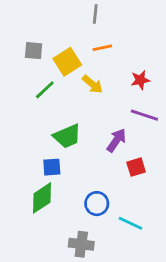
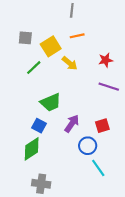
purple arrow: (116, 140) -> (72, 124), moved
blue square: (52, 167) -> (39, 126), turned 32
blue circle: (97, 204) -> (88, 146), moved
cyan line: (130, 223) -> (98, 168), turned 30
gray cross: (81, 244) -> (41, 184), moved

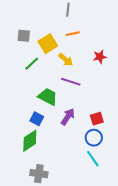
purple line: (109, 87) -> (71, 82), moved
green trapezoid: (51, 102) -> (48, 97), turned -130
blue circle: (88, 146) -> (94, 138), moved

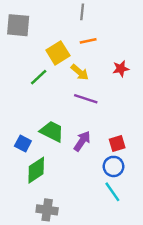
gray square: (24, 36) -> (18, 25), moved, size x1.5
green trapezoid: (48, 97) -> (52, 131), moved
blue square: (37, 119) -> (23, 144), moved

